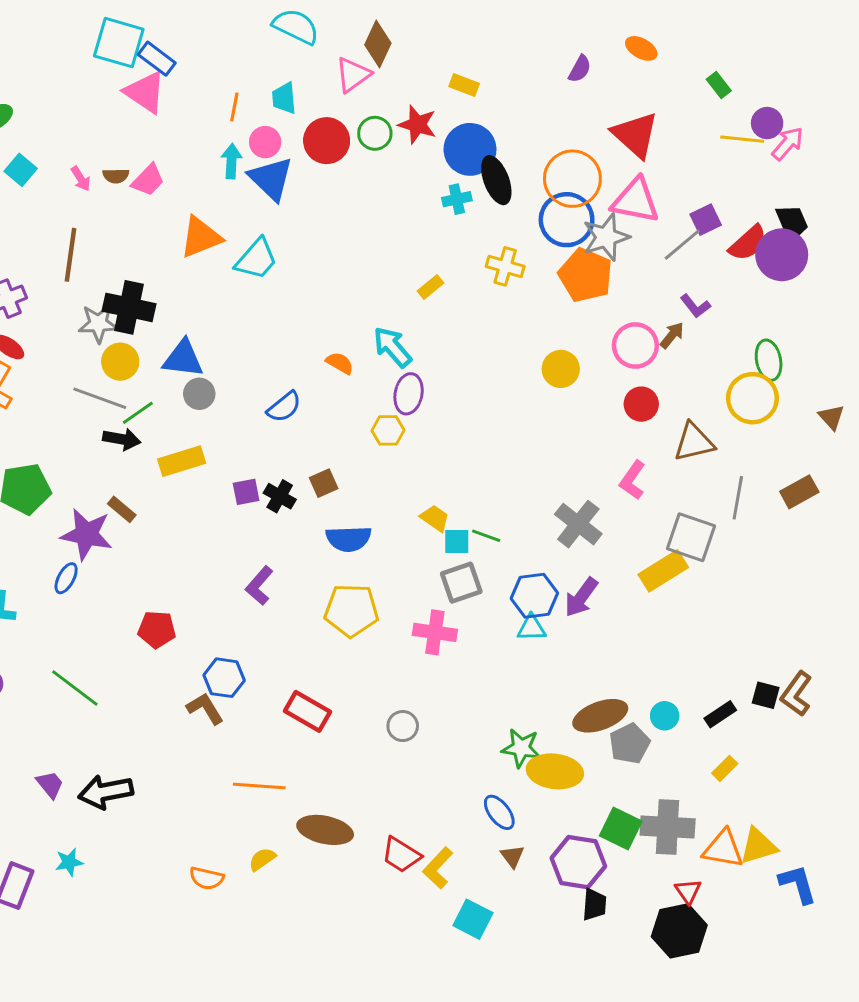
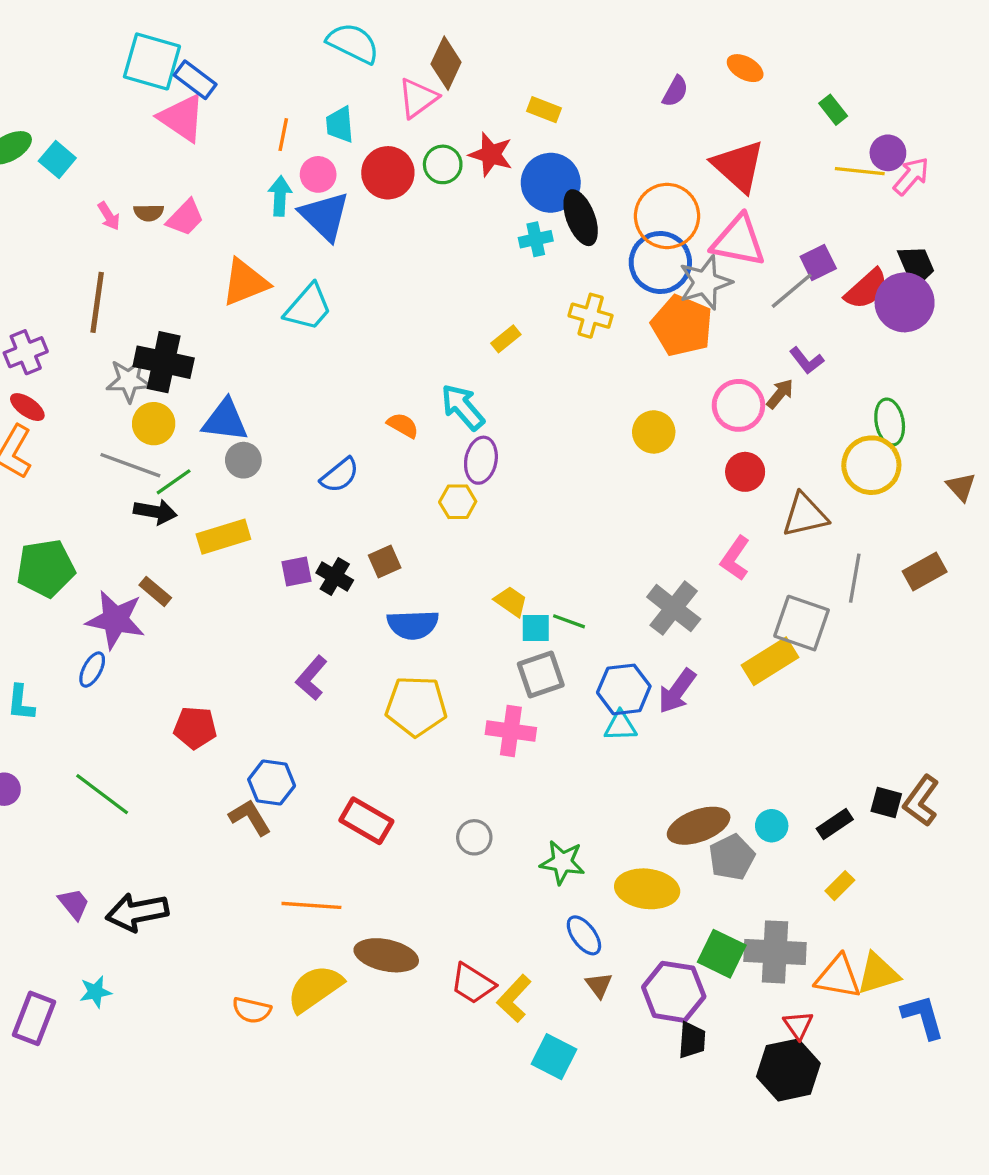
cyan square: (21, 170) -> (57, 159), moved
green star: (521, 748) -> (562, 862), moved
yellow semicircle: (262, 859) -> (315, 989), size x1.8

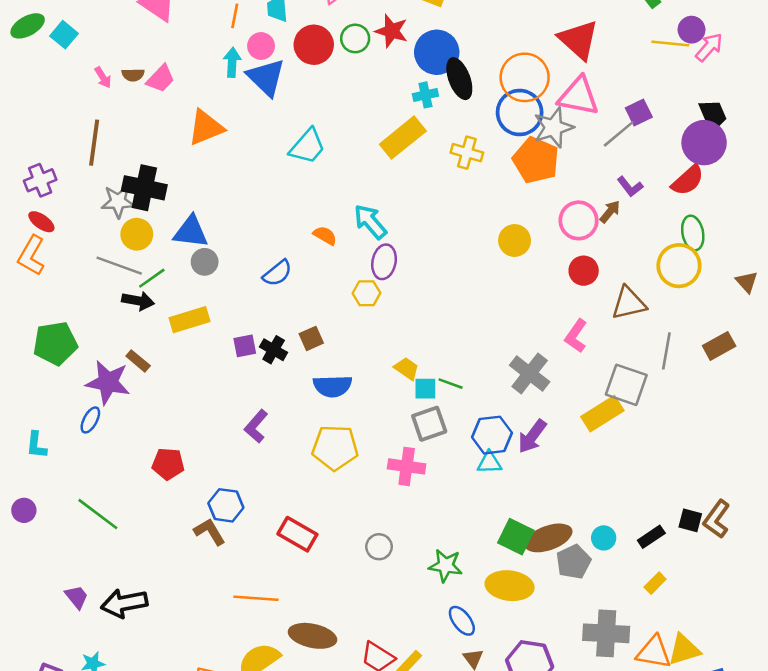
red semicircle: (866, 289) -> (688, 180), moved
cyan trapezoid: (308, 307) -> (307, 146), moved
yellow rectangle: (506, 339) -> (403, 138), moved, size x2.0
green square: (722, 954) -> (516, 537), moved

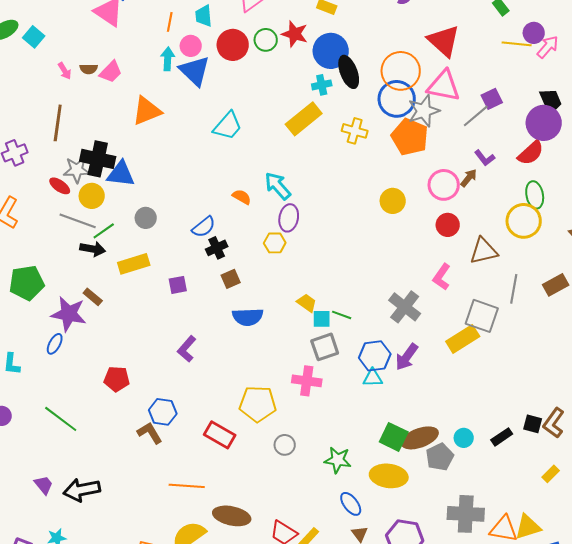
red ellipse: (41, 222) -> (60, 186), moved
blue triangle: (191, 232) -> (121, 174), moved
black cross: (274, 350) -> (217, 248), moved, turned 35
yellow pentagon: (335, 448) -> (258, 404), moved
yellow rectangle: (655, 583) -> (551, 474), moved

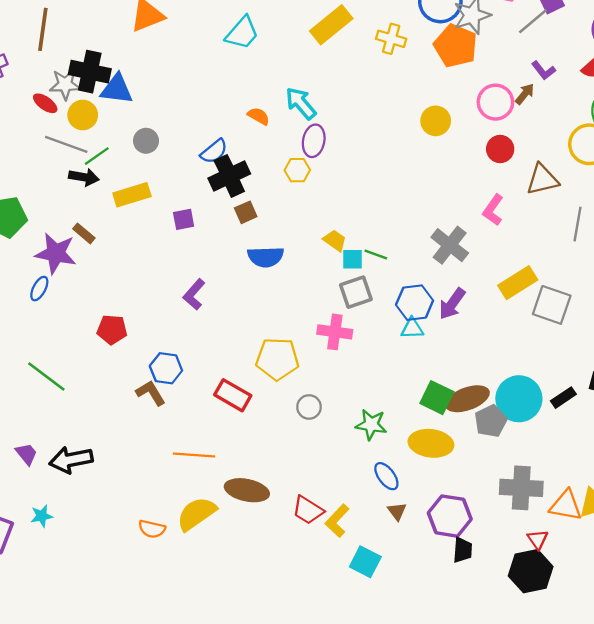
black cross: (217, 248) -> (229, 176), size x1.6
gray square: (482, 316) -> (552, 305), moved
cyan circle: (464, 438) -> (519, 399), size x2.0

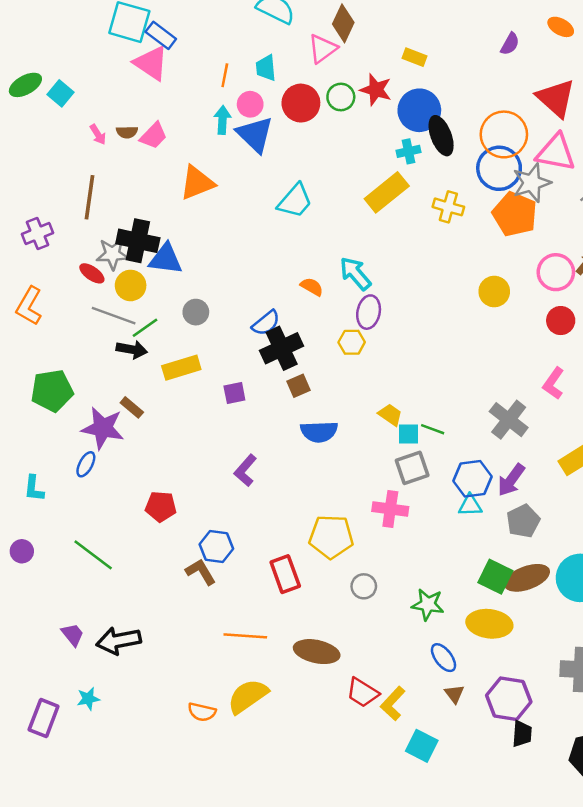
red rectangle: (233, 395) -> (285, 574), turned 40
gray pentagon: (491, 421) -> (523, 521), moved
brown ellipse: (247, 490) -> (317, 652), moved

